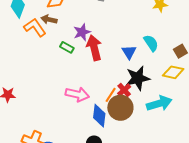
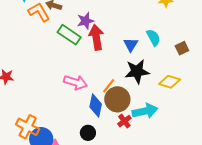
green rectangle: (67, 47) -> (69, 35), size x1.6
yellow diamond: (173, 72) -> (170, 82), moved
red cross: (124, 90) -> (124, 121), moved
cyan arrow: (159, 103) -> (145, 111), moved

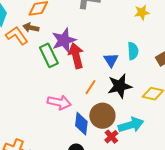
purple star: (85, 21) -> (64, 40), size x1.4
green rectangle: (69, 35) -> (49, 55), turned 35
cyan semicircle: (153, 38) -> (133, 51), turned 30
orange line: (109, 86) -> (90, 87), moved

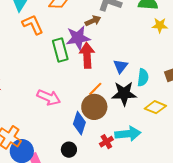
brown arrow: (31, 28) -> (93, 21), moved, turned 133
cyan semicircle: (133, 51) -> (143, 78), moved
pink arrow: (59, 102) -> (49, 97), moved
brown circle: (102, 116) -> (94, 107), moved

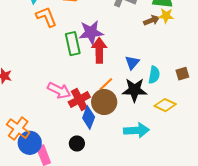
brown arrow: (93, 21) -> (152, 20), moved
yellow star: (160, 25) -> (166, 16), moved
red cross: (106, 142) -> (79, 100), moved, size x1.5

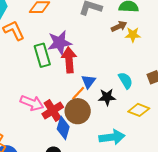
yellow star: (166, 16) -> (133, 35), moved
blue triangle: (132, 63) -> (88, 82), moved
cyan semicircle: (154, 75) -> (126, 81), turned -36
black star: (135, 90) -> (107, 97), size x0.7

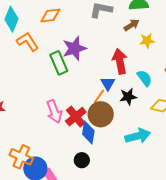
yellow star: (133, 35) -> (147, 41), moved
red arrow: (69, 60) -> (120, 61), moved
pink arrow: (32, 103) -> (54, 112), turned 55

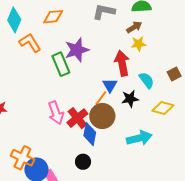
yellow star: (147, 41) -> (139, 44), moved

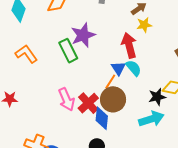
orange L-shape: (30, 43) -> (26, 54), moved
cyan semicircle: (147, 80) -> (134, 68), moved
black star: (130, 99) -> (157, 97), moved

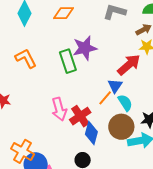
red arrow: (129, 45) -> (129, 65), turned 55
cyan semicircle: (134, 68) -> (125, 103), moved
brown circle: (113, 99) -> (121, 127), moved

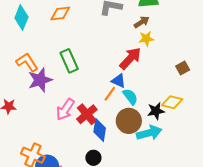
purple star: (85, 48) -> (40, 80), moved
blue triangle: (115, 86) -> (119, 81), turned -35
pink arrow: (59, 109) -> (65, 109), turned 55

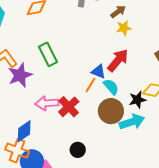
red arrow: (130, 58) -> (118, 60), moved
pink arrow: (65, 109) -> (47, 103), turned 55
blue diamond: (100, 130) -> (24, 131), moved, turned 50

